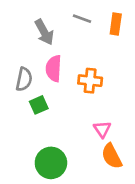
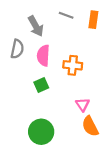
gray semicircle: (24, 79) -> (17, 49), moved
green square: (39, 105) -> (41, 85), moved

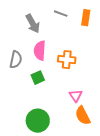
gray semicircle: (17, 49) -> (16, 60), moved

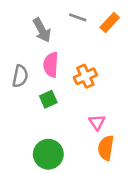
orange rectangle: (86, 18) -> (110, 23), turned 35
orange cross: (67, 60) -> (85, 76), turned -30
orange semicircle: (83, 116) -> (106, 148), turned 36

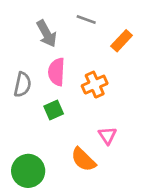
orange rectangle: (110, 23) -> (122, 41), moved
orange semicircle: (106, 148) -> (83, 160), moved, turned -55
green circle: (48, 154) -> (28, 171), moved

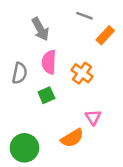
gray line: (86, 19) -> (84, 16), moved
orange cross: (95, 85) -> (82, 73), turned -30
orange semicircle: (83, 160) -> (72, 138), turned -75

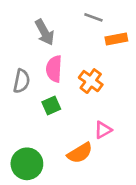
orange rectangle: (105, 35) -> (116, 39), turned 36
pink triangle: (93, 117) -> (103, 130), turned 35

